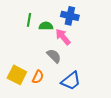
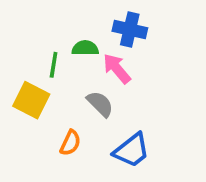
green line: (29, 20) -> (54, 65), moved
yellow square: (17, 75) -> (31, 100), moved

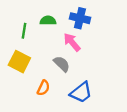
green semicircle: (85, 48) -> (48, 20), moved
green line: (54, 65) -> (24, 31), moved

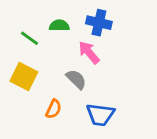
green line: (24, 31) -> (30, 38), turned -63
blue trapezoid: (81, 92) -> (100, 115), turned 45

